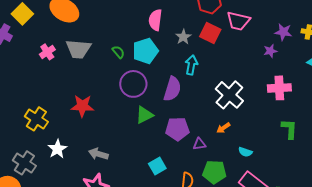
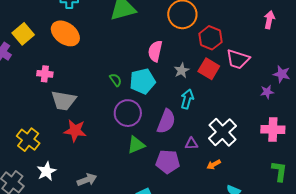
gray trapezoid: (78, 49) -> (64, 101), moved
pink cross: (47, 52) -> (45, 74), turned 35
purple triangle: (199, 144) -> (191, 144), moved
gray arrow: (98, 154) -> (87, 180), turned 138

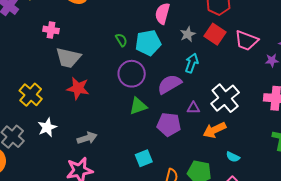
pink trapezoid: (238, 59) -> (246, 41), moved
purple semicircle: (166, 121) -> (169, 84), turned -145
orange arrow: (214, 165) -> (214, 130), size x1.6

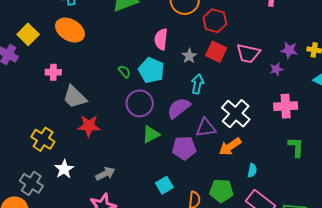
cyan pentagon: (148, 43) -> (151, 70), turned -30
gray trapezoid: (68, 58) -> (75, 97), turned 40
purple triangle: (193, 108) -> (206, 128), size x1.5
cyan semicircle: (233, 157) -> (252, 170), turned -96

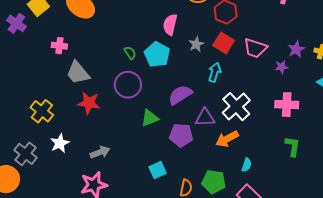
purple star: (289, 50) -> (296, 49), turned 30
cyan arrow: (197, 84) -> (215, 72), moved
purple circle: (140, 103) -> (128, 85), moved

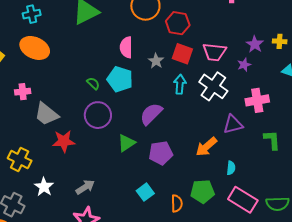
white cross: (236, 107) -> (213, 86), moved
purple triangle: (205, 118) -> (233, 124), moved

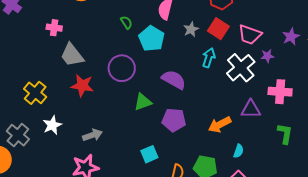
purple star: (244, 65) -> (267, 56), moved
green semicircle: (93, 83) -> (126, 22), moved
purple semicircle: (151, 114) -> (174, 80), turned 60

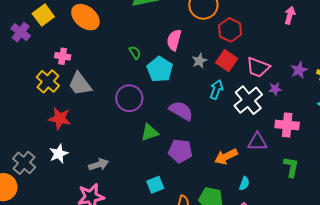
red star: (82, 86) -> (60, 118), moved
yellow cross: (35, 93) -> (48, 81), moved

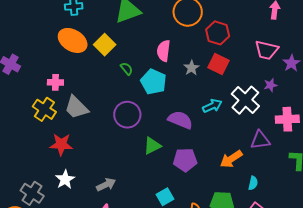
yellow square: (43, 15) -> (105, 45), moved
pink trapezoid: (258, 67) -> (267, 50), moved
cyan arrow: (216, 90) -> (212, 106), moved, turned 54

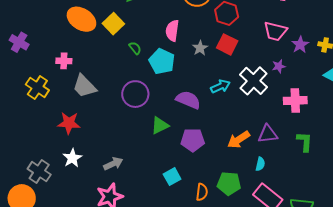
yellow cross: (44, 109) -> (37, 87), moved
purple triangle: (260, 140) -> (268, 134), moved

